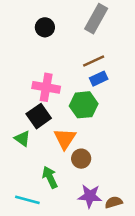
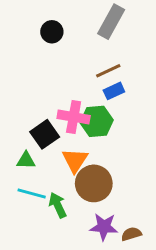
pink cross: (46, 87) -> (74, 117), moved
green triangle: (22, 139) -> (26, 160), turned -35
brown circle: (81, 159) -> (94, 183), size x1.6
cyan line: (27, 200) -> (32, 194), moved

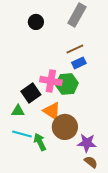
orange triangle: (75, 160) -> (52, 111), turned -30
purple star: (104, 227) -> (87, 143), moved
brown semicircle: (131, 234) -> (91, 162), turned 56

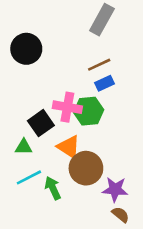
black circle: (36, 22) -> (26, 49), moved, size x1.5
cyan line: (22, 134) -> (29, 177), turned -42

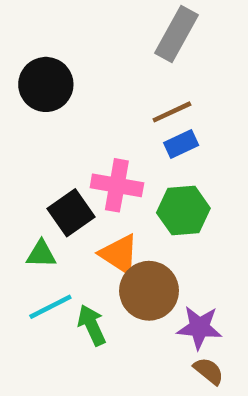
green hexagon: (89, 111) -> (183, 211), moved

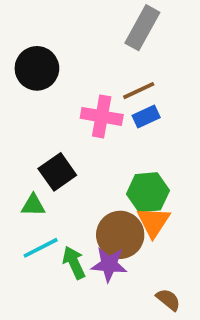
pink cross: (117, 185) -> (102, 116), moved
green hexagon: (183, 211) -> (148, 192), moved
orange triangle: (119, 254) -> (153, 222), moved, turned 30
purple star: (199, 327) -> (109, 264), moved

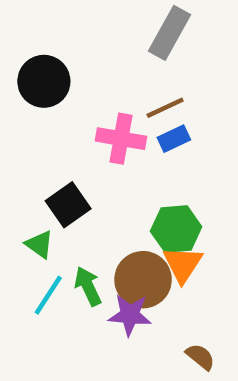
green triangle: (33, 205) -> (39, 244), turned 35
cyan line: (41, 248) -> (48, 295), turned -30
green arrow: (74, 263) -> (88, 286), moved

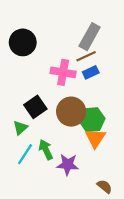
gray rectangle: (169, 33) -> (90, 37), moved
green triangle: (39, 244) -> (20, 128), turned 42
brown circle: (143, 280) -> (71, 112), moved

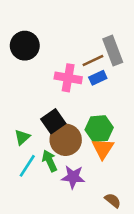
gray rectangle: (90, 37) -> (113, 51), moved, turned -50
black square: (35, 107) -> (53, 121), moved
brown circle: (71, 112) -> (66, 140), moved

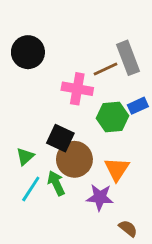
blue rectangle: (98, 78) -> (138, 106), moved
black square: (53, 121) -> (60, 138), turned -30
green hexagon: (99, 129) -> (113, 117), moved
purple star: (73, 177) -> (100, 197), moved

